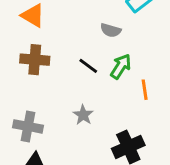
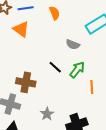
brown cross: (35, 60) -> (26, 82), moved
gray star: (83, 115) -> (47, 114), moved

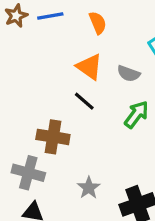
orange triangle: (21, 29) -> (89, 67), moved
black line: (55, 67) -> (84, 101), moved

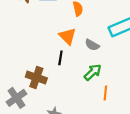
black line: (84, 101) -> (60, 58), turned 48
gray cross: (28, 173) -> (16, 98), turned 30

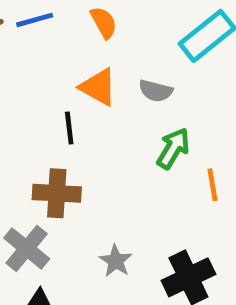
black line: (60, 58) -> (69, 128), moved

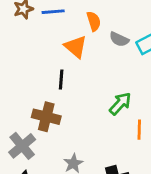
orange triangle: (98, 87) -> (76, 47), moved
gray semicircle: (156, 91) -> (119, 39), moved

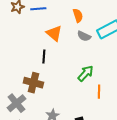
orange semicircle: (94, 21) -> (78, 15), moved
gray semicircle: (119, 39) -> (84, 36), moved

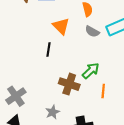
brown cross: (33, 83) -> (69, 84), moved

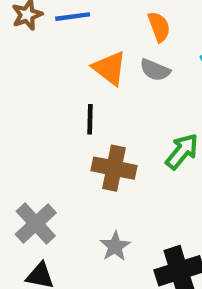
gray semicircle: (92, 31) -> (155, 70), moved
brown cross: (69, 84) -> (114, 168), moved

